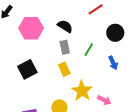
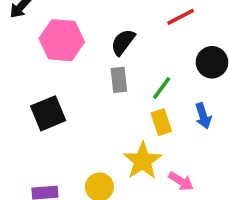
black semicircle: (65, 26) -> (123, 42), turned -91
yellow rectangle: (64, 69) -> (161, 122), moved

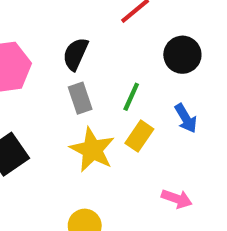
yellow rectangle: (161, 122) -> (139, 136), turned 65
yellow star: (143, 161) -> (92, 150), moved

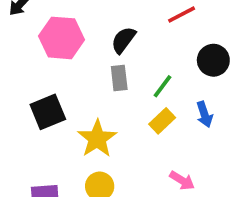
yellow star: (92, 150) -> (97, 139), moved

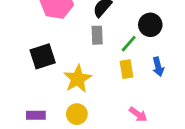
black circle: (213, 60) -> (150, 25), moved
yellow rectangle: (162, 121) -> (127, 69), turned -60

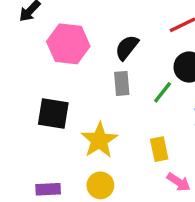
black square: (43, 56) -> (53, 114), turned 30
yellow rectangle: (127, 69) -> (159, 149), moved

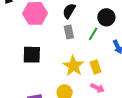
yellow star: (99, 140) -> (73, 66), moved
pink arrow: (179, 182) -> (97, 88), moved

